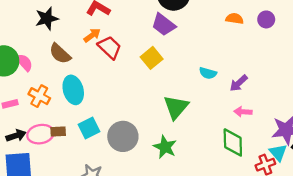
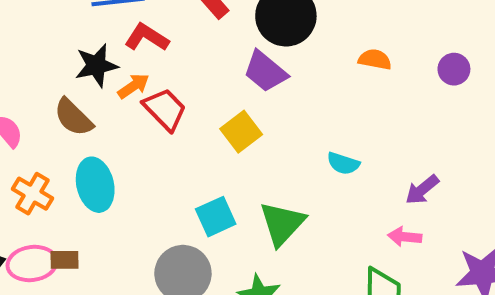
black star: (47, 19) -> (96, 65), moved
orange semicircle: (235, 19) -> (375, 59), moved
purple arrow: (239, 83) -> (422, 190), moved
cyan square: (89, 128) -> (216, 217), moved

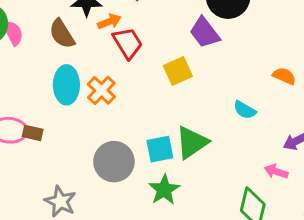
orange semicircle: (375, 59) -> (284, 76), moved
orange cross: (33, 194) -> (101, 90), moved
cyan square: (216, 217) -> (160, 149), moved

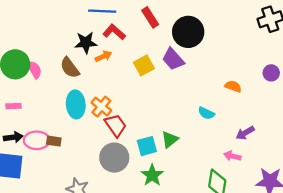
red trapezoid: (128, 43) -> (116, 125), moved
yellow square: (178, 71) -> (144, 65), moved
green triangle: (192, 142) -> (170, 139), size x0.7

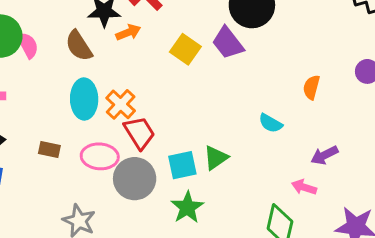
yellow square: (144, 65) -> (185, 49), turned -30
orange semicircle: (233, 86) -> (311, 87), turned -98
pink ellipse: (37, 140) -> (100, 156), moved

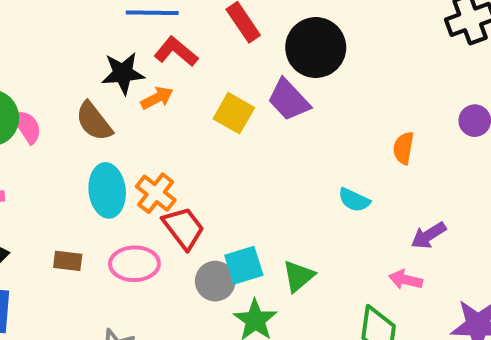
green triangle: (216, 158) -> (298, 276), moved
gray circle: (135, 179) -> (215, 281), moved, size x0.7

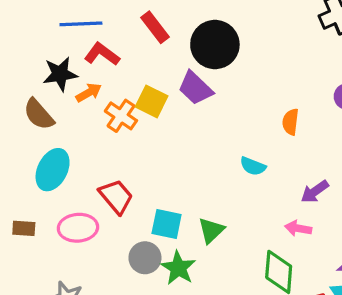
cyan ellipse: (107, 190) -> (53, 170), turned 36
orange cross: (156, 193) -> (121, 116), moved
cyan square: (244, 265) -> (167, 224), turned 32
gray circle: (215, 281) -> (145, 258), moved

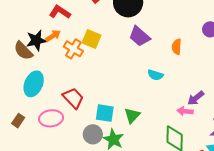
black star: (60, 74) -> (36, 40), moved
purple trapezoid: (195, 88) -> (139, 36), moved
purple arrow: (315, 192) -> (196, 98), moved
brown rectangle: (24, 228) -> (18, 121), turned -56

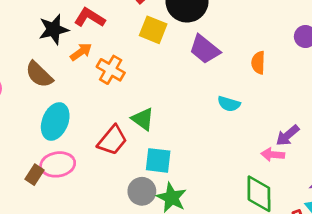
yellow square: (92, 39) -> (153, 30), moved
black star: (36, 40) -> (54, 29), moved
red trapezoid: (73, 98) -> (112, 140), turned 85
green triangle: (132, 115) -> (143, 119), moved, turned -36
pink ellipse: (51, 118) -> (58, 164), moved

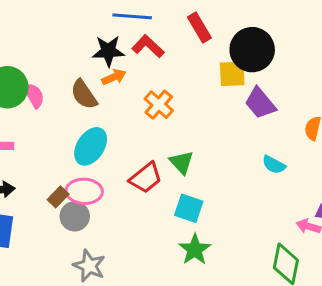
yellow square: (153, 30) -> (232, 74), moved, turned -36
orange arrow: (81, 52) -> (114, 77), moved
gray circle: (142, 191) -> (75, 216), moved

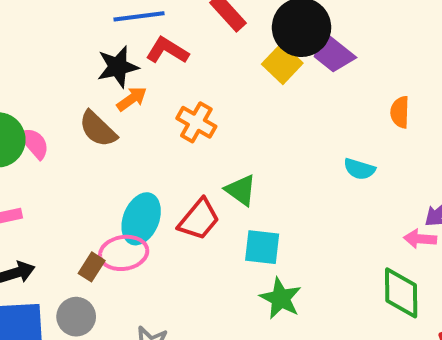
yellow square: (232, 74) -> (282, 64), turned -32
purple trapezoid: (260, 103) -> (333, 53), moved
cyan ellipse: (91, 146) -> (141, 219), moved
gray circle: (75, 216) -> (76, 317), moved

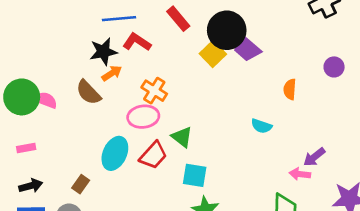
pink semicircle: (34, 143) -> (46, 100), turned -30
pink ellipse: (124, 253) -> (143, 117), moved

